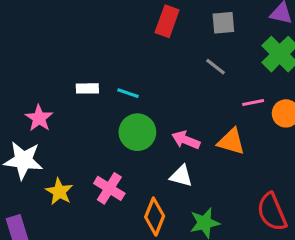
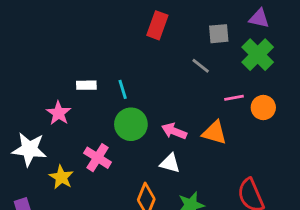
gray square: (223, 23) -> (219, 34), moved
cyan line: (128, 93) -> (123, 89), turned 54
pink star: (39, 118) -> (59, 113), moved
pink cross: (109, 188) -> (98, 158), moved

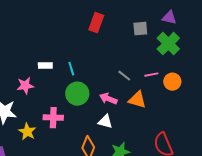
gray line: (201, 66) -> (124, 76), moved
pink star: (59, 113) -> (25, 86), turned 30
pink cross: (98, 158) -> (53, 118), turned -30

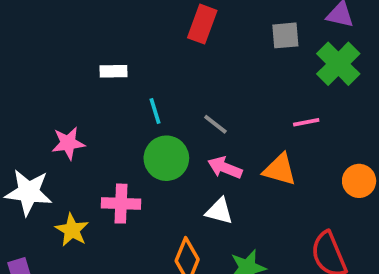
white rectangle: (45, 66) -> (113, 71), moved
gray line: (124, 76) -> (215, 124), moved
orange circle: (172, 82) -> (359, 181), moved

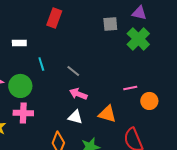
red rectangle: (202, 24) -> (54, 18), moved
pink line: (306, 122) -> (130, 88), moved
green circle: (166, 158) -> (20, 86), moved
orange triangle: (280, 170) -> (107, 114), moved

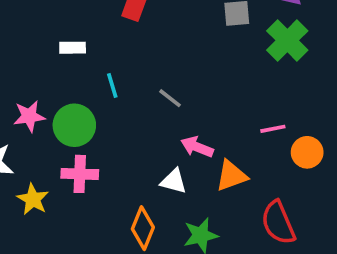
pink arrow: (78, 94) -> (197, 147), moved
orange triangle: (107, 114) -> (231, 176), turned -36

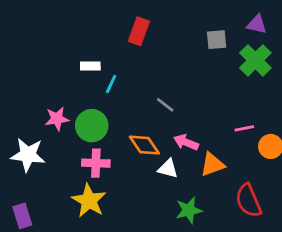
cyan line: (112, 86) -> (111, 84), moved, turned 42
yellow star: (33, 199) -> (89, 201), moved, size x1.4
orange diamond: (143, 228) -> (144, 145), moved, turned -56

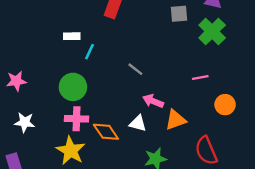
pink star: (57, 119) -> (16, 81), moved
pink line: (244, 128) -> (200, 77), moved
orange diamond: (144, 145) -> (106, 132), moved
white star: (28, 155) -> (25, 122), moved, size x0.7

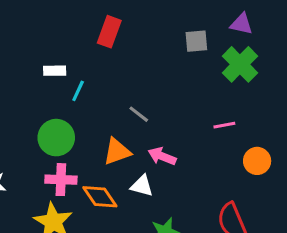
orange triangle: (176, 120) -> (117, 152), moved

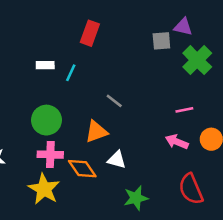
purple triangle: (241, 24) -> (183, 27), moved
cyan line: (78, 91) -> (71, 73), moved
pink arrow: (162, 156) -> (177, 142), moved

